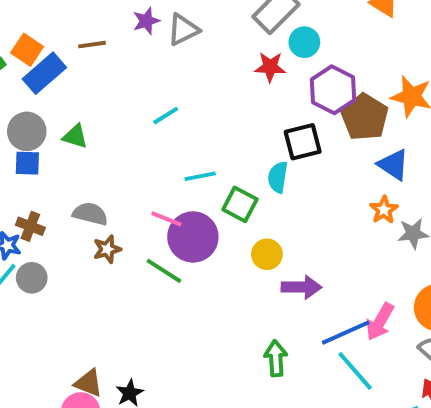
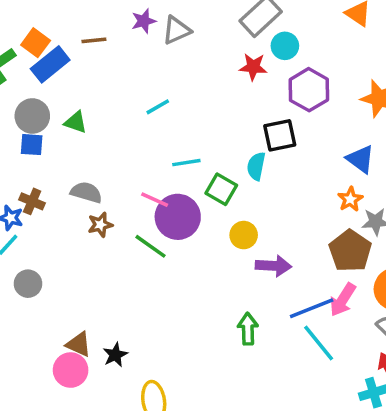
brown pentagon: (365, 117) -> (350, 251), moved
gray circle: (32, 278) -> (28, 284), moved

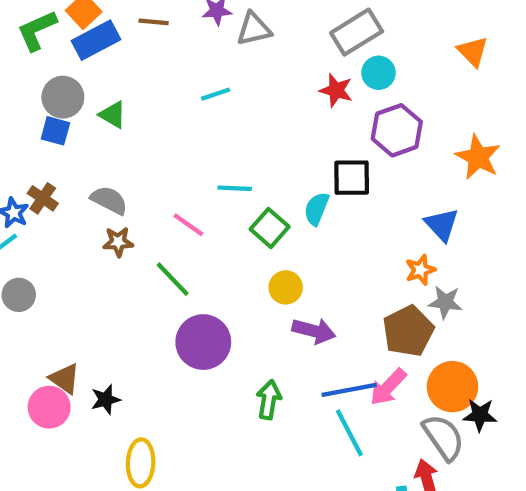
cyan line: (158, 107) -> (216, 94), moved
purple circle: (178, 217) -> (203, 342), moved

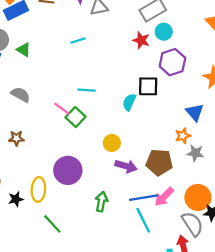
green square: (270, 228) -> (75, 117), moved
brown star: (118, 242) -> (16, 138), moved
green line: (173, 279) -> (52, 224), moved
brown pentagon: (408, 331) -> (159, 162), moved, turned 30
yellow ellipse: (141, 463) -> (38, 189), moved

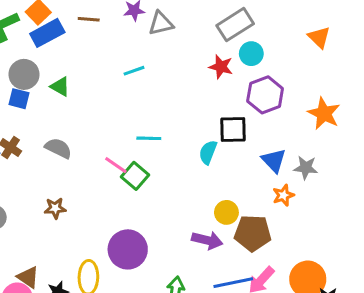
blue triangle: (195, 112) -> (274, 161), moved
yellow circle: (112, 143) -> (226, 212), moved
gray star: (195, 153) -> (306, 168), moved

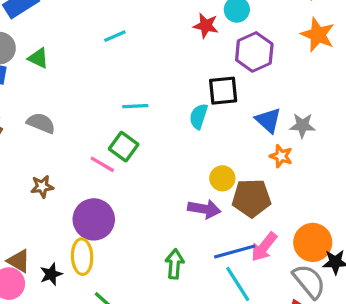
orange star: (324, 113) -> (318, 35), moved
pink line: (116, 165) -> (102, 164), moved
orange star: (283, 195) -> (281, 156), turned -30
purple circle: (128, 249) -> (94, 219), moved

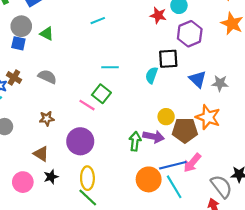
orange star: (281, 156) -> (208, 117), moved, size x1.6
orange circle: (313, 242) -> (149, 179), moved
yellow ellipse: (82, 257) -> (87, 178), moved
brown triangle: (19, 261) -> (41, 154), moved
green arrow: (175, 264) -> (135, 141), moved

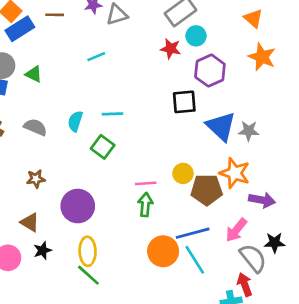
cyan semicircle: (152, 75) -> (75, 121), moved
blue triangle: (198, 79) -> (221, 126), size x1.4
pink line: (87, 105) -> (146, 183), moved, turned -35
purple arrow: (153, 137) -> (262, 200), moved
pink arrow: (192, 163) -> (236, 230), moved

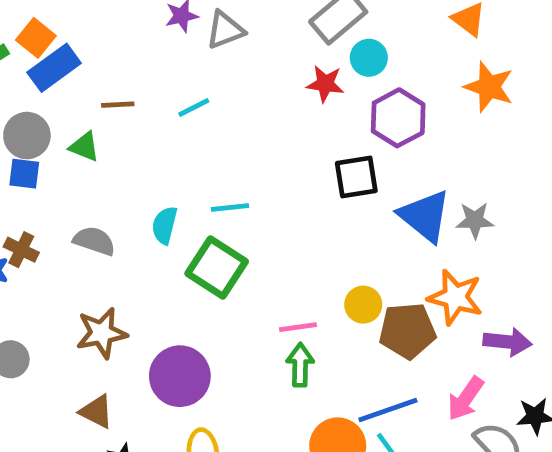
brown line: (55, 15) -> (118, 105), moved
green square: (103, 147) -> (217, 268), size x1.4
brown star: (36, 179) -> (102, 333), size x1.5

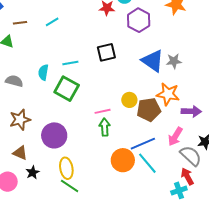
black square: (356, 177) -> (106, 52), moved

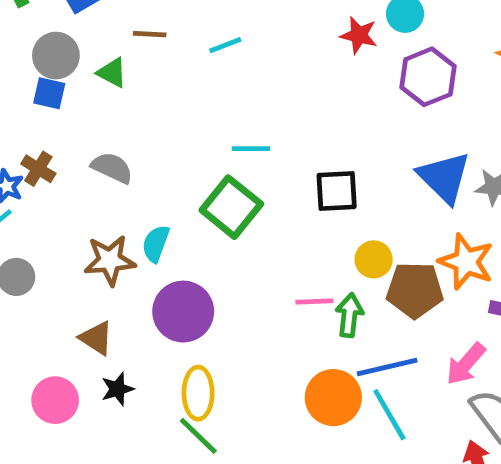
black square: (106, 52) -> (337, 191), moved
cyan semicircle: (43, 72) -> (156, 244), moved
pink line: (103, 111) -> (314, 302), moved
green arrow: (105, 127) -> (349, 315), moved

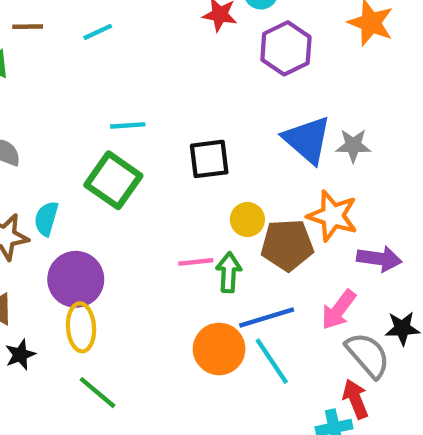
yellow ellipse: (198, 393) -> (81, 327), moved

